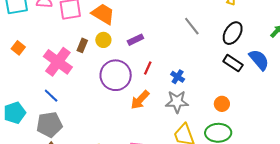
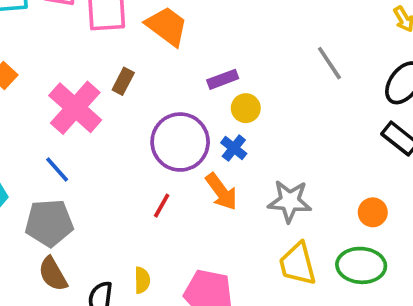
yellow circle: (103, 40) -> (246, 108), moved
red line: (148, 68) -> (162, 206), moved
blue cross: (178, 77) -> (234, 148), moved
orange arrow: (140, 100) -> (221, 192), turned -85

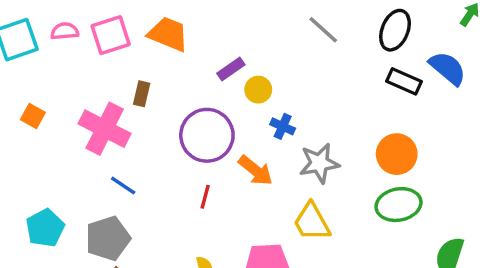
blue cross: (234, 148) -> (283, 126), moved
blue line: (57, 169) -> (123, 186), moved
orange circle: (373, 212) -> (397, 154), size x1.5
yellow trapezoid: (298, 264) -> (312, 222), moved

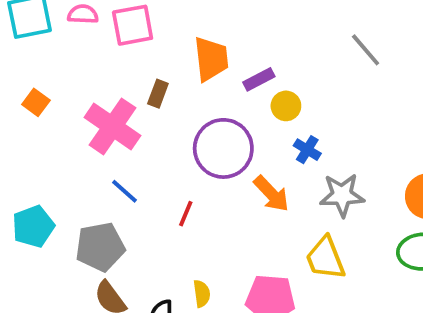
orange trapezoid: (168, 34) -> (211, 59), moved, turned 54
red line: (205, 197) -> (186, 214), moved

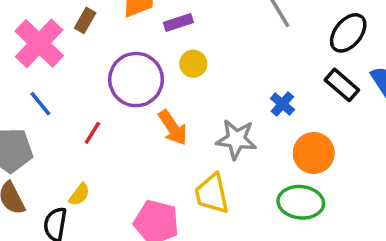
yellow circle: (286, 106) -> (193, 64), moved
blue cross: (307, 150) -> (282, 104), moved
yellow semicircle: (202, 294) -> (79, 194), moved, turned 35

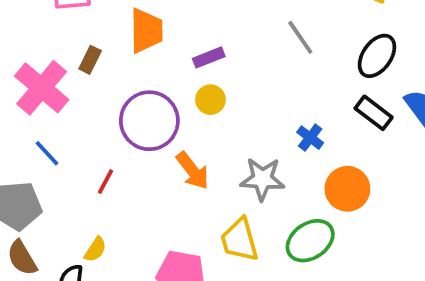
purple rectangle: (178, 23) -> (209, 57), moved
green ellipse: (301, 202) -> (310, 241), moved, turned -36

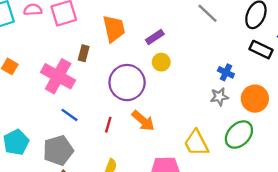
orange arrow: (192, 171) -> (143, 121), moved
gray star: (262, 179) -> (219, 97), moved, size x0.7

